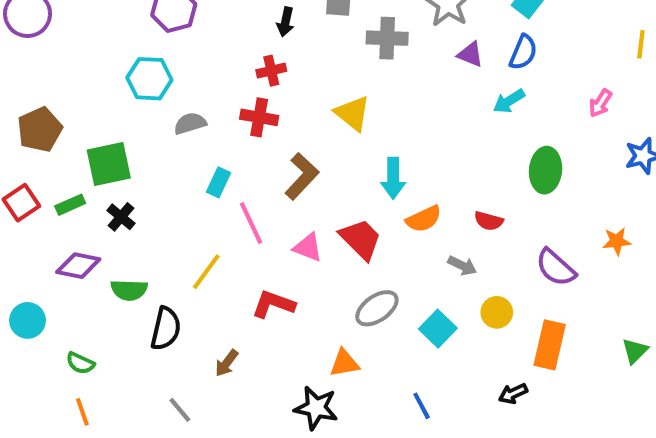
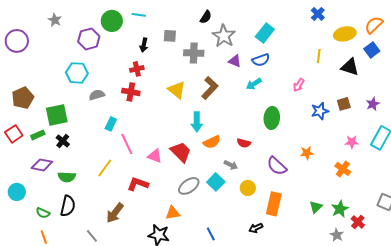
blue semicircle: (523, 52) -> (261, 60), turned 48
brown L-shape: (302, 176) -> (210, 88), moved
black semicircle: (166, 329) -> (68, 206), moved
cyan square: (438, 329) -> (216, 182), moved
brown arrow: (227, 363) -> (115, 213), size x1.5

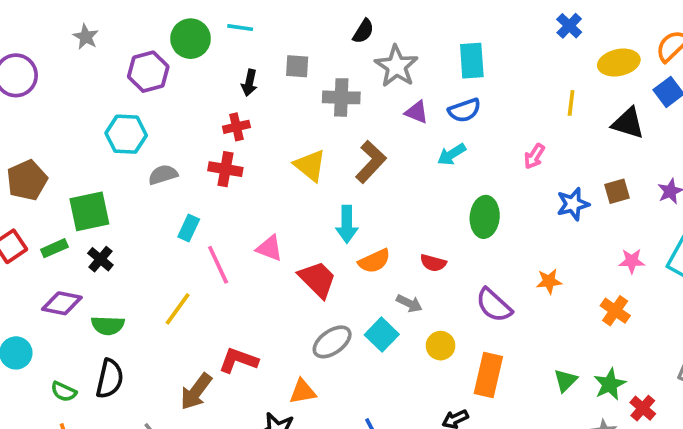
cyan rectangle: (265, 33) -> (472, 61), turned -42
pink triangle: (155, 156) -> (270, 248), moved
red L-shape: (138, 184) -> (238, 360), moved

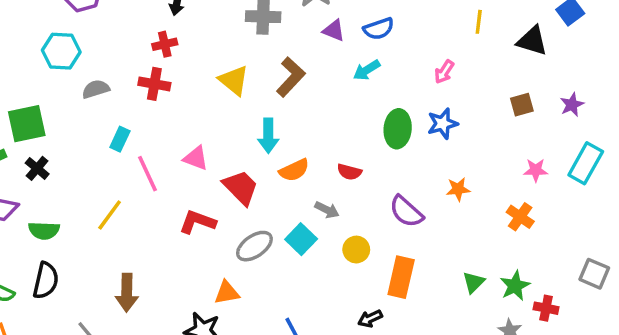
blue star: (573, 204) -> (442, 124), moved
red L-shape: (238, 360) -> (198, 222), moved
brown arrow: (196, 392) -> (127, 293), turned -36
red cross: (643, 408) -> (546, 308), turned -30

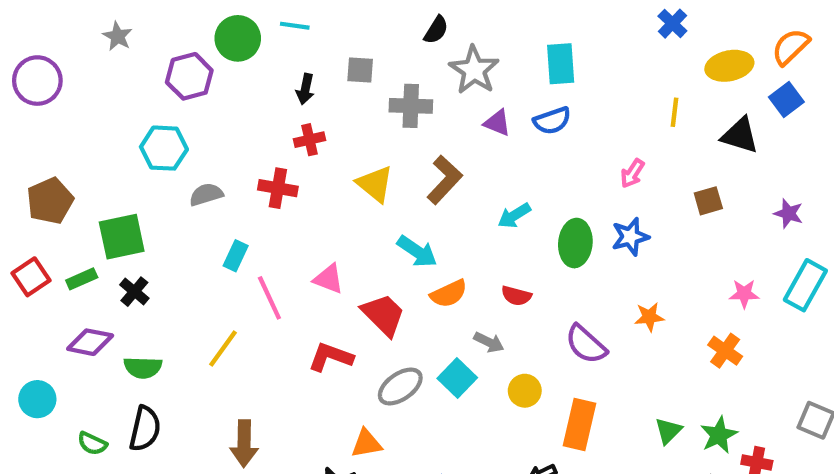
red cross: (165, 44) -> (310, 140), moved
cyan arrow: (367, 70) -> (514, 216), moved
brown square: (522, 105) -> (708, 201), moved
purple star: (572, 105) -> (788, 213), turned -30
cyan arrow: (268, 136) -> (417, 251), turned -56

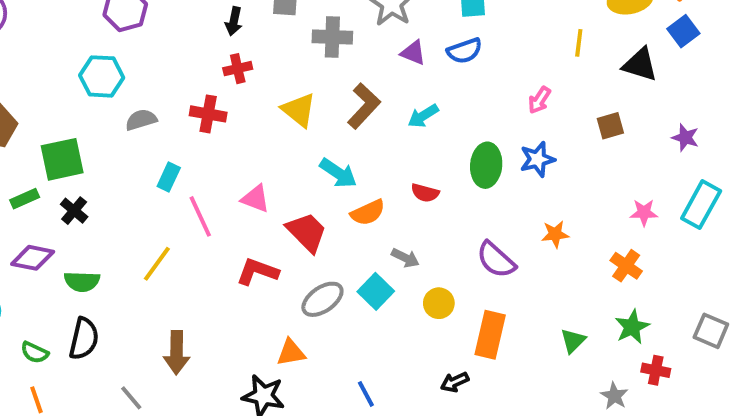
cyan arrow: (514, 216) -> (423, 116), moved
red semicircle: (516, 296) -> (425, 193), moved
green star: (719, 435) -> (632, 327), moved

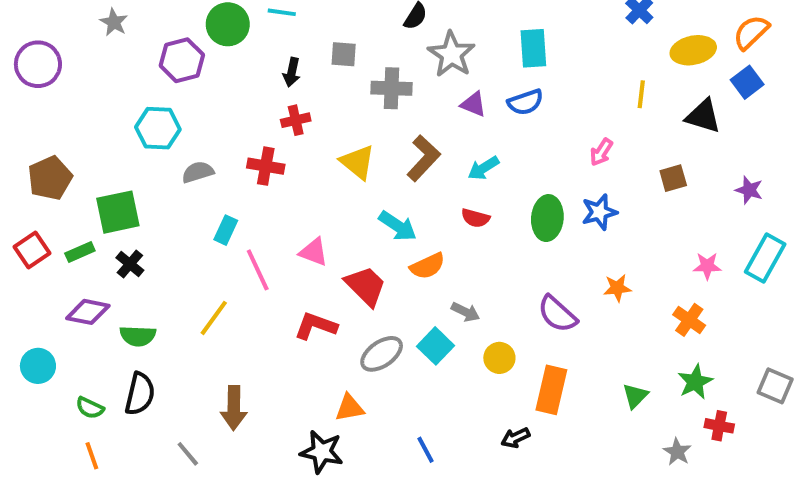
red semicircle: (425, 193) -> (475, 218), moved

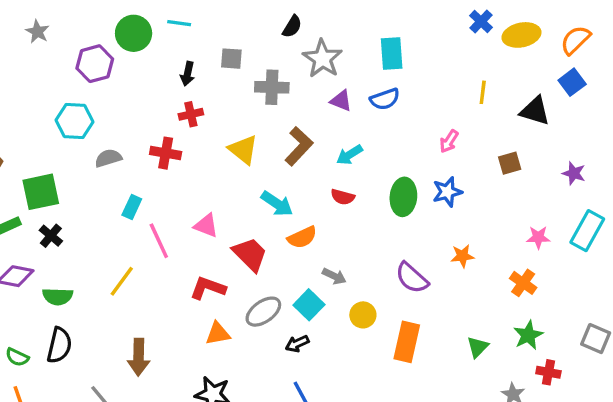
yellow ellipse: (693, 50) -> (521, 35), moved
orange triangle: (350, 408) -> (218, 333), moved
black arrow: (515, 438) -> (297, 344), moved

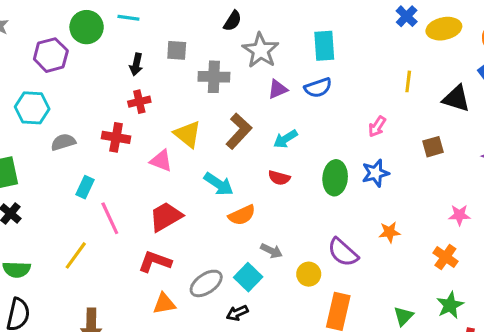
purple triangle: (341, 101) -> (278, 89), turned -45
pink triangle: (206, 226) -> (161, 161), moved
red trapezoid: (250, 254) -> (166, 217), moved, turned -75
yellow circle: (363, 315) -> (309, 274), moved

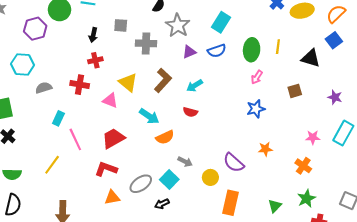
cyan rectangle: (324, 46) -> (221, 22), turned 36
green ellipse: (335, 178) -> (252, 50), moved

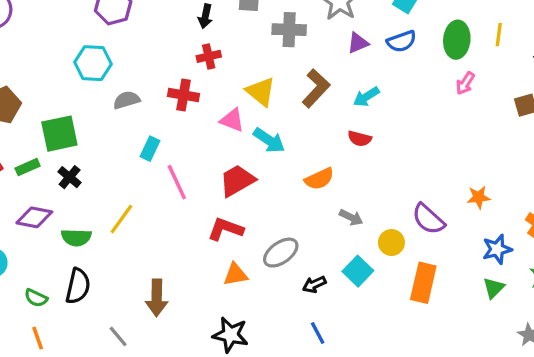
blue star: (256, 109) -> (497, 249), moved
cyan arrow: (149, 116) -> (269, 140), moved
yellow line: (52, 165) -> (121, 219), moved
cyan square: (169, 180) -> (358, 271), moved

